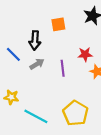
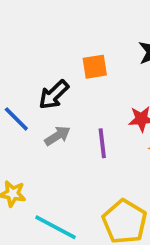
black arrow: (35, 40) -> (54, 95), turned 42

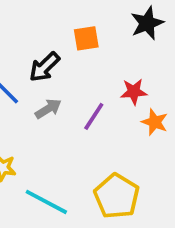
purple line: (102, 143) -> (94, 116), turned 40

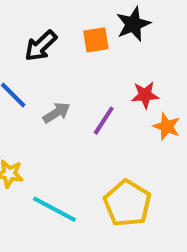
black star: (147, 23) -> (133, 24), moved
black arrow: (44, 67) -> (41, 46), moved

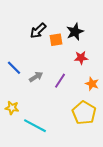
black arrow: (41, 46) -> (38, 31), moved
red star: (145, 95) -> (81, 58), moved
yellow pentagon: (127, 203) -> (84, 113), moved

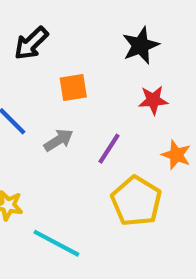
black arrow: (38, 31) -> (31, 43), moved
orange square: (56, 40) -> (73, 88), moved
yellow pentagon: (84, 113) -> (136, 201), moved

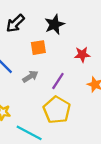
black star: (141, 45) -> (55, 24), moved
yellow pentagon: (136, 201) -> (57, 110), moved

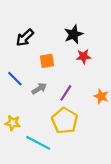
black star: (55, 24) -> (74, 34), moved
red star: (82, 54) -> (83, 56), moved

